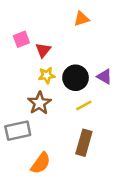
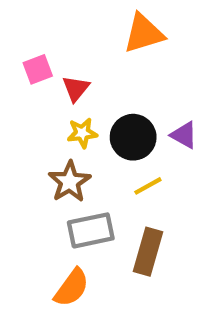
orange triangle: (82, 19) -> (144, 33), size x1.5
gray rectangle: (18, 131) -> (91, 230), moved

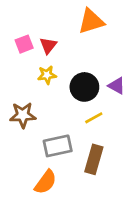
red triangle: (76, 88) -> (48, 45), moved
yellow star: (82, 133) -> (47, 75), moved
brown star: (70, 182) -> (23, 115), moved, turned 30

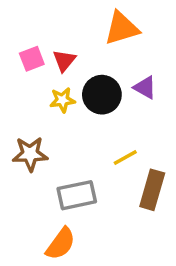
purple triangle: (117, 86) -> (145, 87), moved
black circle: (84, 87) -> (102, 95), moved
brown rectangle: (94, 159) -> (152, 190), moved

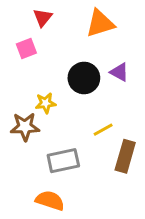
red triangle: (64, 61) -> (43, 17), moved
yellow star: (62, 100) -> (46, 103), moved
orange semicircle: (61, 244) -> (50, 200), turned -108

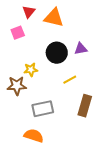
orange triangle: (100, 23) -> (54, 18), moved, turned 30
purple triangle: (119, 72) -> (81, 49), turned -40
yellow line: (103, 130) -> (70, 80), moved

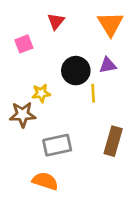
red triangle: (29, 12) -> (56, 21), moved
orange triangle: (54, 18) -> (110, 24), moved, turned 45
yellow line: (70, 80) -> (93, 93), moved, turned -64

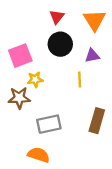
red triangle: (56, 21) -> (57, 17), moved
pink square: (24, 44) -> (20, 56), moved, size x1.5
black circle: (76, 71) -> (60, 44), moved

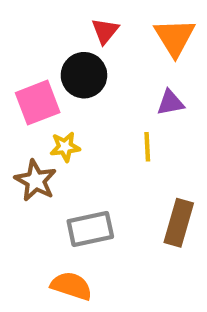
black circle: (60, 44) -> (84, 75), moved
brown star: (19, 98) -> (36, 181), turned 30

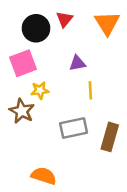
black circle: (84, 75) -> (36, 28), moved
purple triangle: (170, 103) -> (77, 63), moved
gray rectangle: (90, 229) -> (74, 128), moved

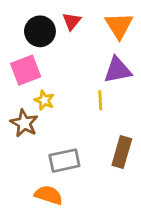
purple triangle: (77, 63) -> (118, 70), moved, size x1.5
yellow star: (40, 90) -> (44, 100), turned 30
gray rectangle: (74, 128) -> (64, 161), moved

